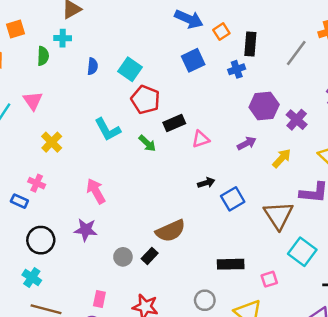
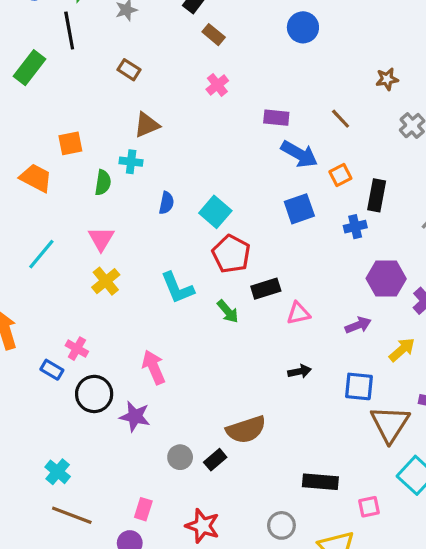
pink triangle: (33, 101) -> (101, 239), moved
yellow cross: (52, 142) -> (106, 281), moved
blue square: (233, 199) -> (359, 386), moved, turned 30
black circle: (41, 240) -> (94, 394), moved

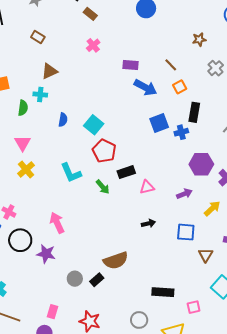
orange square: (340, 175) -> (180, 87), moved
blue square: (299, 209) -> (159, 123), moved
brown triangle: (390, 424) -> (206, 255), size x0.6

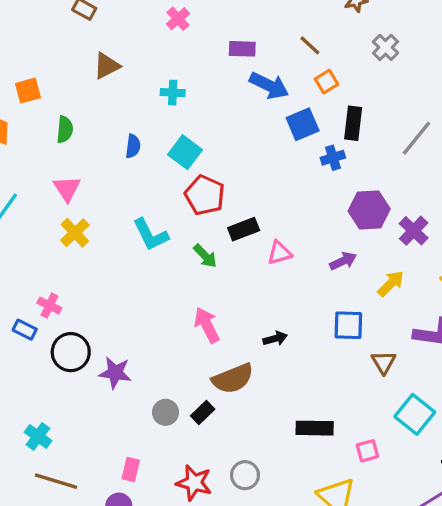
cyan cross: (40, 94) -> (173, 93), moved
blue square: (159, 123) -> (303, 124), moved
pink arrow: (57, 223) -> (207, 325), moved
black arrow: (148, 223) -> (275, 339), moved
gray circle: (139, 320) -> (245, 475), moved

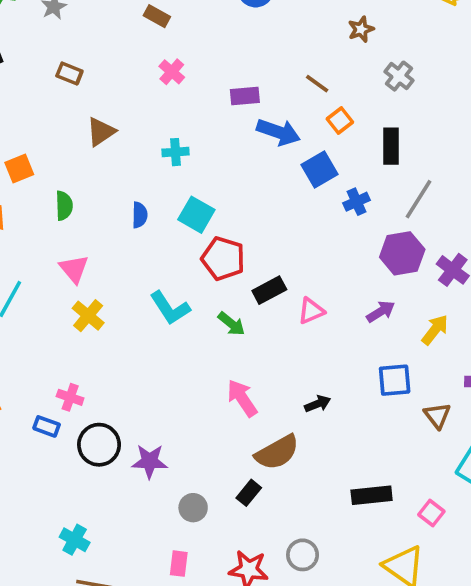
black rectangle: (353, 123) -> (391, 146), moved
gray line: (416, 138) -> (419, 199), moved
gray circle: (165, 412) -> (193, 508), moved
pink square: (367, 451) -> (431, 513), turned -30

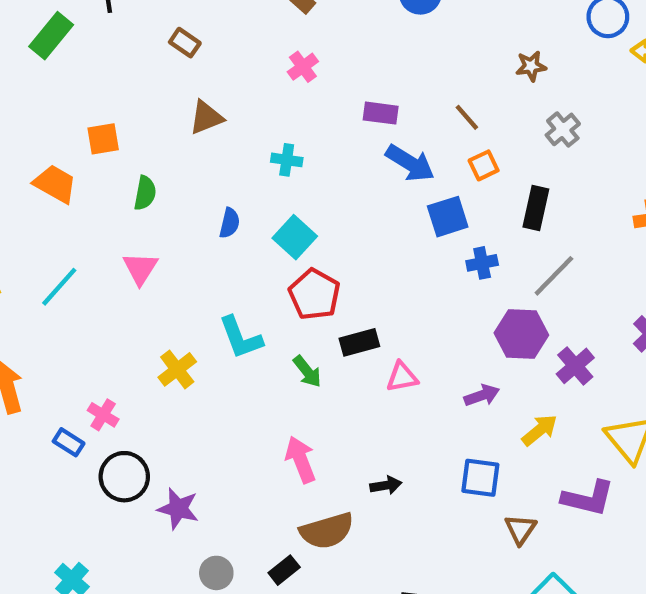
yellow cross: (88, 316) -> (177, 369), moved

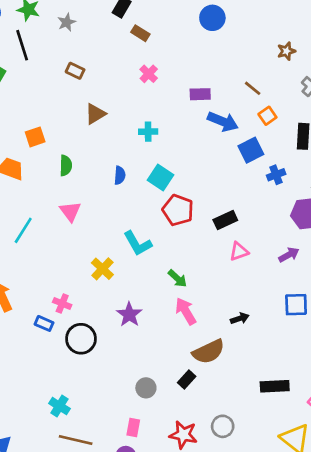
black rectangle: (359, 342) -> (225, 220), moved
green arrow: (307, 371) -> (177, 278), moved
purple star: (178, 509) -> (129, 314), moved, turned 30

